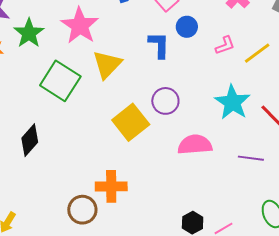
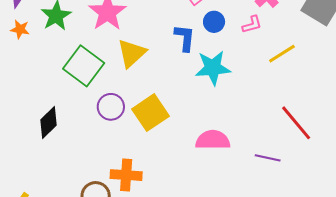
pink L-shape: (225, 45) -> (252, 24), moved
purple circle: (165, 101) -> (111, 107), moved
cyan star: (232, 102) -> (213, 68), moved, turned 30

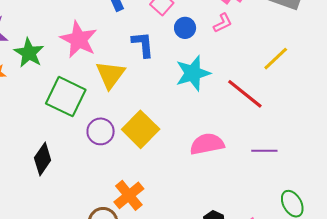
blue L-shape: (185, 38) -> (143, 44), moved
yellow line: (282, 54) -> (276, 59), moved
red line: (296, 123) -> (245, 94), moved
orange cross: (126, 175) -> (129, 195), turned -32

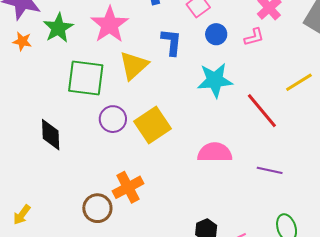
green square: (66, 97) -> (86, 78), turned -30
black diamond: (43, 159) -> (51, 135), turned -48

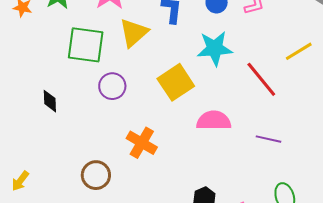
yellow square: (153, 125) -> (176, 82), moved
black diamond: (51, 135) -> (50, 101), size x0.7
orange cross: (128, 187) -> (142, 143), moved, turned -32

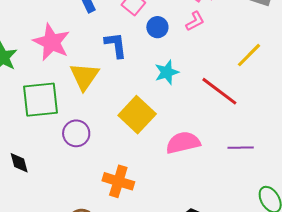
cyan star: (215, 48) -> (167, 72), size x0.7

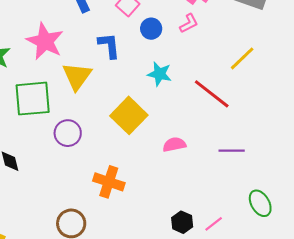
cyan star: (167, 72) -> (159, 74), turned 30
pink semicircle: (183, 143) -> (174, 145), size x0.7

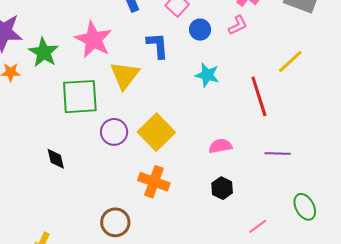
red line: (212, 94) -> (259, 96), turned 33
yellow square: (129, 115) -> (156, 132), moved
black hexagon: (182, 222) -> (222, 188), moved

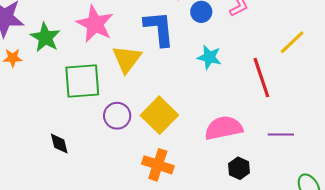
blue L-shape: (158, 45) -> (159, 29), size x1.4
pink semicircle: (220, 146) -> (224, 128), size x1.6
black hexagon: (222, 188) -> (239, 168), moved

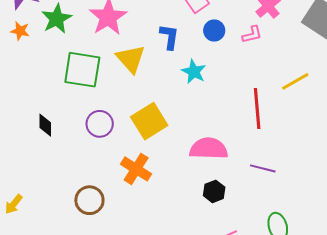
blue L-shape: (159, 29) -> (169, 37), size x0.7
cyan star: (209, 57) -> (194, 72), moved
yellow triangle: (127, 59) -> (131, 59), turned -32
purple circle: (117, 116) -> (100, 124), moved

